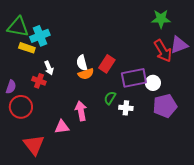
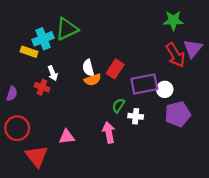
green triangle: (18, 27) -> (67, 29), moved, turned -35
purple triangle: (179, 45) -> (193, 48), turned -30
red circle: (21, 107) -> (17, 128), moved
pink arrow: (81, 111) -> (109, 132), moved

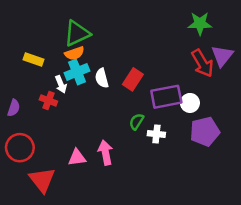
cyan cross: (43, 39) -> (77, 72), moved
orange semicircle: (93, 80) -> (74, 53), moved
pink arrow: (109, 132) -> (106, 153), moved

